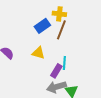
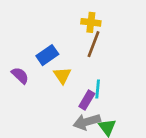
blue rectangle: (42, 26) -> (47, 55), moved
yellow triangle: (38, 53) -> (62, 75), turned 40

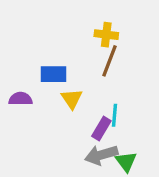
blue rectangle: (47, 55) -> (54, 74), turned 35
purple semicircle: (20, 75) -> (21, 99), turned -42

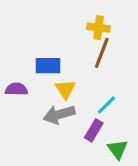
cyan line: (114, 115) -> (106, 105), turned 40
purple rectangle: (101, 129) -> (94, 130), moved
gray arrow: (101, 155) -> (59, 115), moved

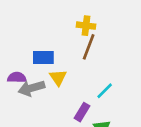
cyan line: (106, 105) -> (105, 91), moved
gray arrow: (59, 115) -> (31, 88), moved

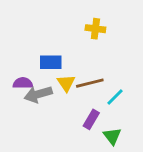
brown line: (89, 47) -> (90, 83), moved, turned 55

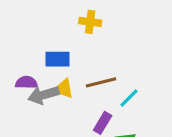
yellow cross: (95, 29) -> (90, 22), moved
yellow triangle: (66, 83) -> (64, 89), moved, turned -36

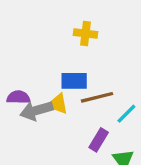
blue rectangle: (57, 59) -> (74, 81), moved

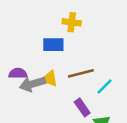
blue rectangle: (74, 81) -> (53, 45), moved
purple rectangle: (99, 140) -> (82, 107), turned -66

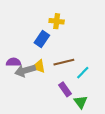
blue rectangle: (53, 45) -> (42, 39), turned -56

